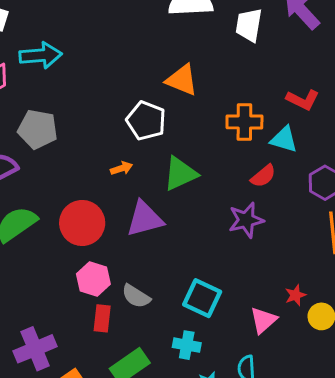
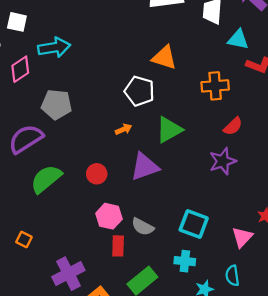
cyan triangle: (284, 139) -> (238, 39), moved
red circle: (82, 223) -> (97, 174), size x0.6

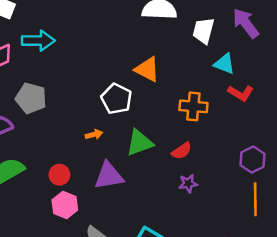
red semicircle: (233, 126) -> (182, 151), moved
purple star: (223, 161) -> (188, 183), size x0.7
pink hexagon: (109, 216) -> (65, 205), moved

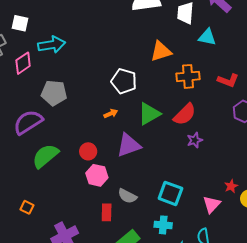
orange triangle: (147, 69) -> (161, 51), moved, turned -35
red L-shape: (241, 93) -> (228, 80), moved
red semicircle: (182, 151) -> (185, 114), size x1.4

